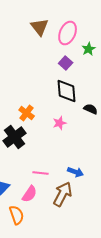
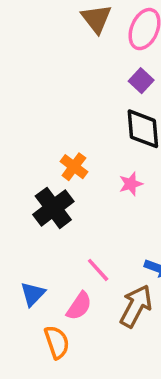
pink line: (41, 173) -> (98, 270), turned 42

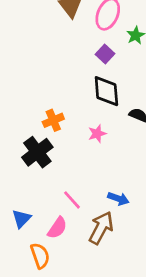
orange cross: (74, 167) -> (53, 120), turned 30

